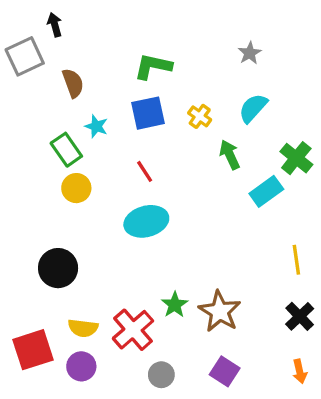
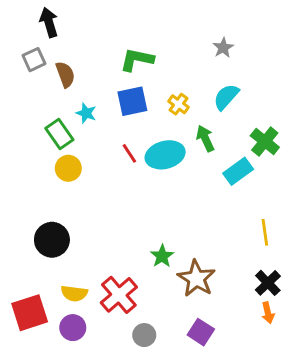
black arrow: (55, 25) -> (49, 22), size x1.4
gray square: (25, 56) -> (34, 60), moved, size x0.7
cyan ellipse: (146, 221) -> (165, 155), moved
green star: (175, 305) -> (162, 256), moved
orange arrow: (300, 371) -> (268, 313), moved

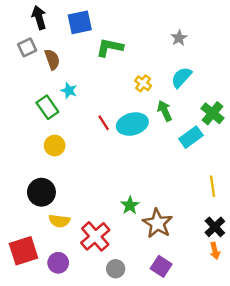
blue square: (132, 101) -> (80, 22), moved
yellow circle: (68, 168) -> (55, 146), moved
yellow semicircle: (74, 293) -> (59, 221), moved

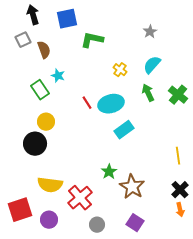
green arrow: (165, 111) -> (148, 93), moved
cyan rectangle: (191, 137) -> (124, 130), moved
black circle: (41, 192) -> (35, 144), moved
yellow semicircle: (59, 221) -> (50, 185), size x1.4

